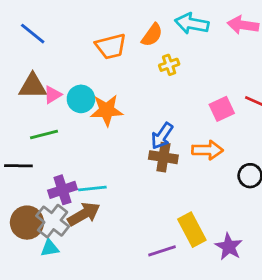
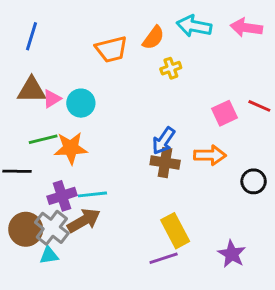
blue line: (33, 34) -> (32, 36), turned 68
orange star: (107, 110) -> (71, 148), moved
yellow rectangle: (192, 230) -> (175, 231), moved

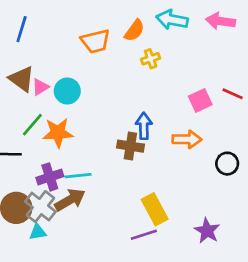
brown triangle: (32, 90) -> (22, 79), turned 36
green line: (43, 139) -> (32, 125), turned -35
blue arrow: (164, 141) -> (144, 126), turned 145
brown cross: (165, 163) -> (130, 146), moved

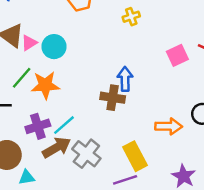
orange arrow: (187, 139) -> (169, 126), moved
cyan line: (78, 176) -> (64, 125), turned -35
gray cross: (40, 207) -> (86, 154), moved

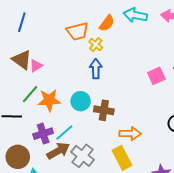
yellow cross: (131, 17) -> (96, 44), moved, turned -32
cyan circle: (54, 47) -> (81, 101), moved
blue arrow: (125, 79) -> (96, 69), moved
orange arrow: (169, 126) -> (130, 134), moved

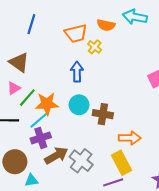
blue line: (22, 22) -> (31, 24), moved
orange semicircle: (107, 23) -> (106, 25), turned 66
pink triangle: (36, 66) -> (14, 88), moved
blue arrow: (96, 69) -> (77, 72), moved
cyan line: (64, 133) -> (39, 120), moved

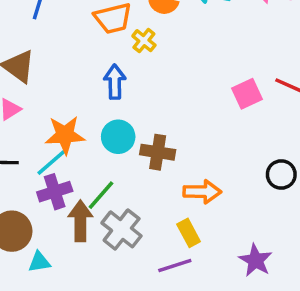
green line: (27, 98) -> (101, 195), moved
brown arrow: (56, 156) -> (80, 221), turned -60
yellow rectangle: (121, 163) -> (189, 233), size x0.7

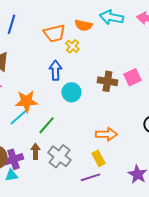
cyan circle: (118, 137) -> (71, 92), moved
brown cross: (158, 152) -> (107, 81), moved
purple cross: (55, 192) -> (13, 159), moved
green line: (101, 195) -> (46, 125), moved
brown arrow: (80, 221) -> (35, 151), size x0.7

